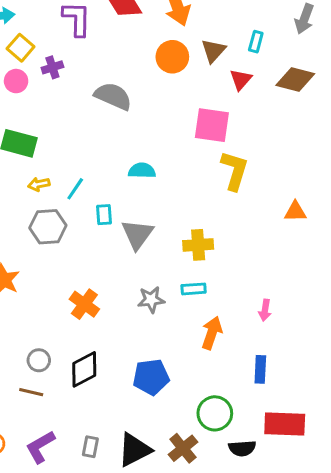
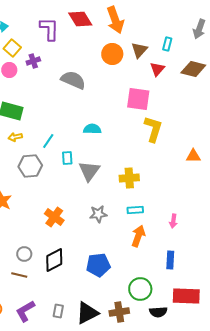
yellow arrow: (39, 184) -> (15, 137), moved
cyan rectangle: (194, 289) -> (135, 210), moved
brown cross: (183, 448) -> (119, 312), turned 30

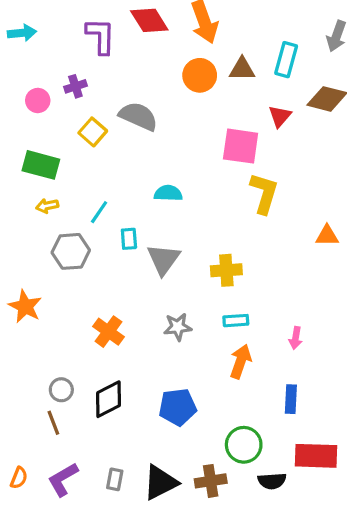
cyan rectangle: (167, 44) -> (286, 60), size x1.5
yellow square: (12, 48) -> (93, 132), moved
brown triangle: (139, 50) -> (242, 69), turned 48
red triangle: (157, 69) -> (280, 116), moved
brown line: (19, 275) -> (53, 423), turned 56

